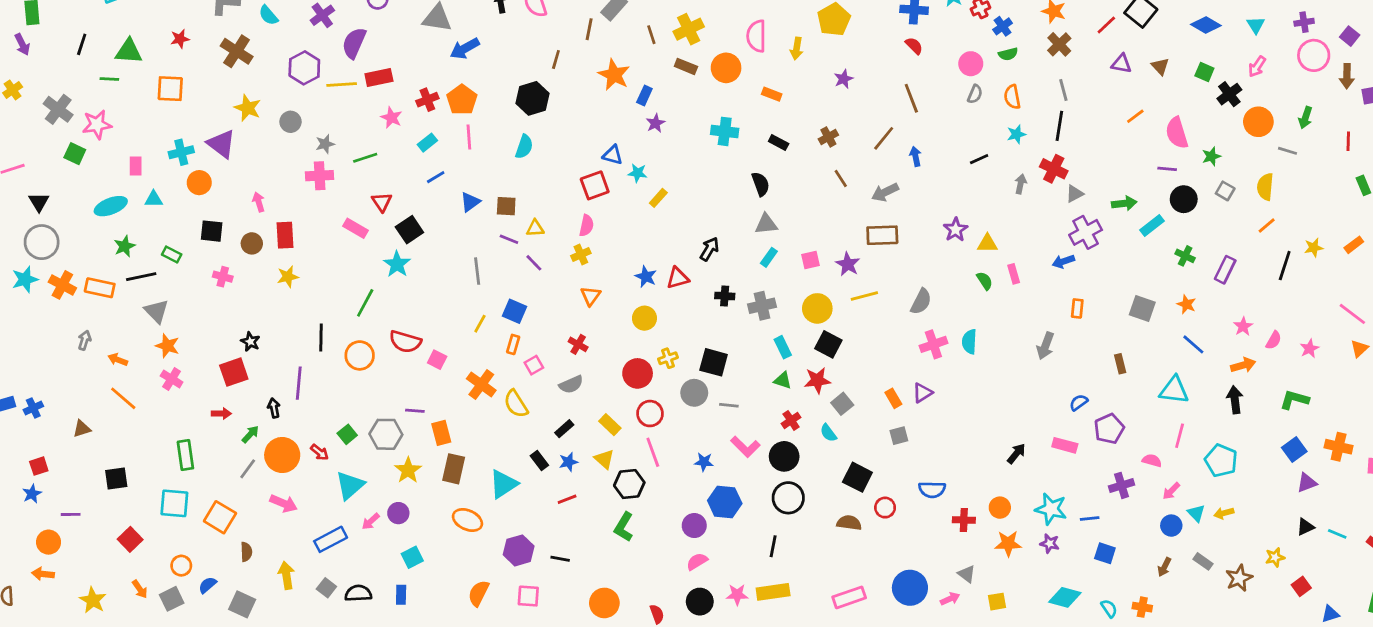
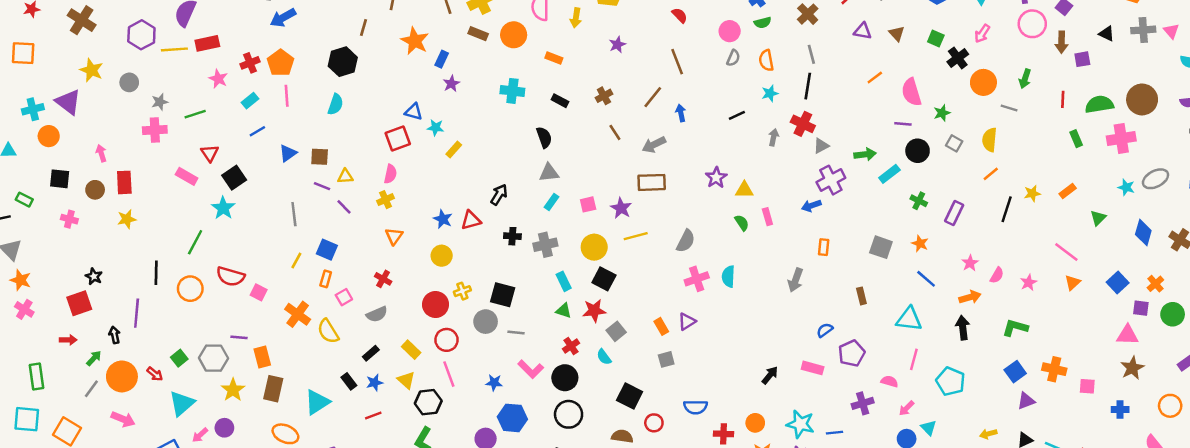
yellow arrow: (1224, 513) -> (988, 434), moved

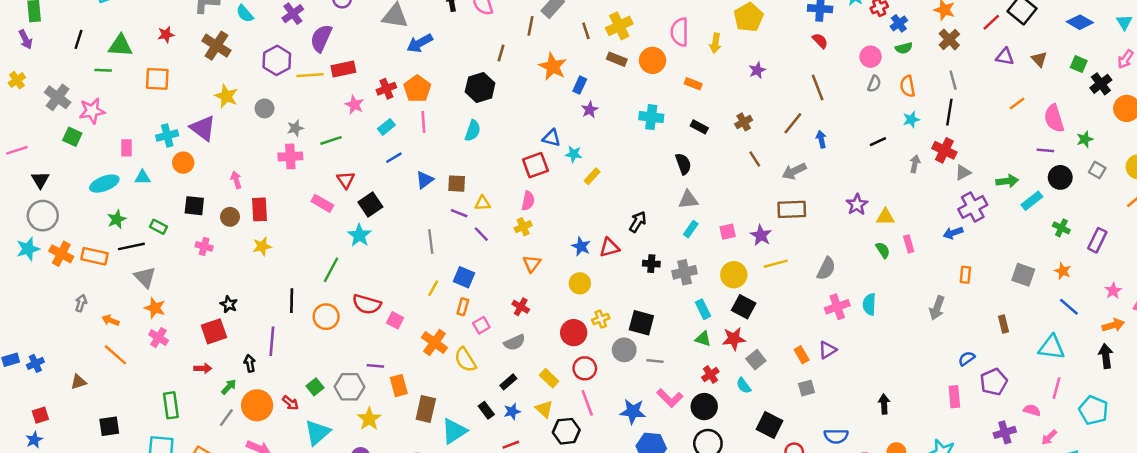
pink rectangle: (813, 368) -> (954, 397), turned 70
black arrow: (770, 375) -> (884, 404), moved, turned -42
blue star: (494, 383) -> (633, 411), size x1.5
brown rectangle: (273, 389) -> (426, 409), moved

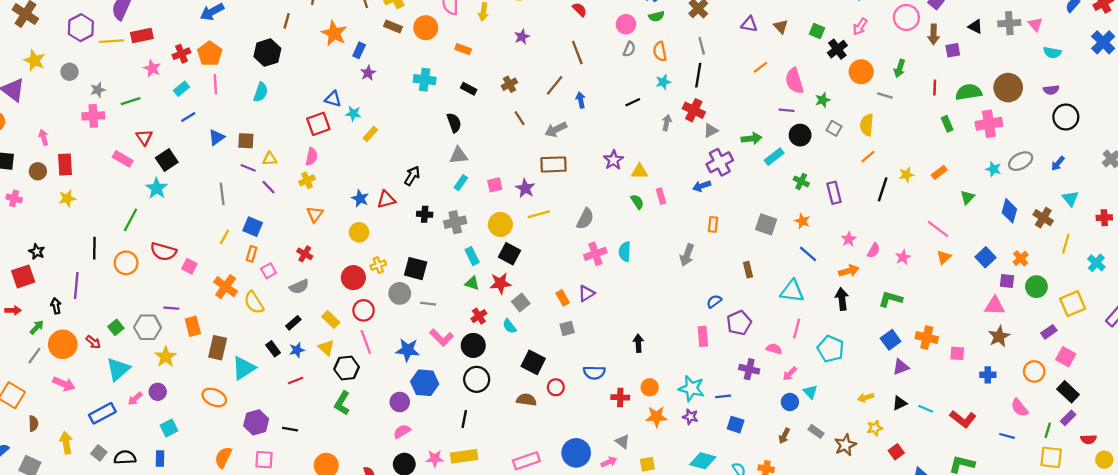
purple rectangle: (1097, 240) -> (834, 193), turned -40
purple cross: (1005, 432) -> (749, 369), turned 30

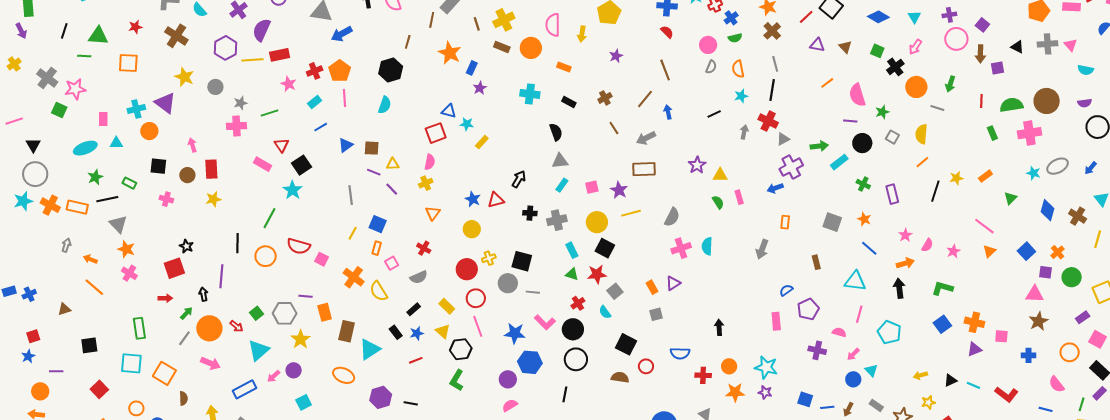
purple triangle: (901, 367) -> (974, 349), moved
blue line: (723, 396) -> (827, 407), moved

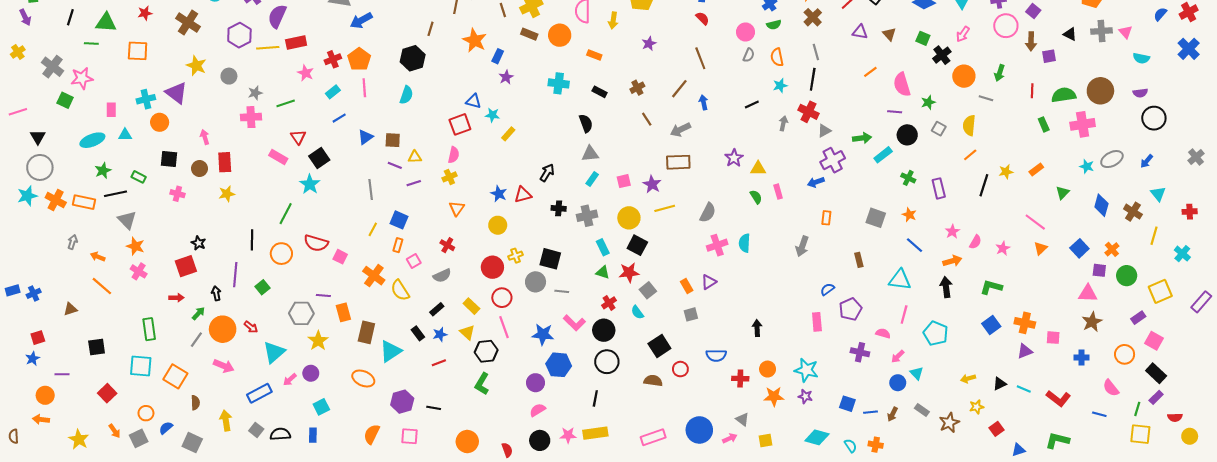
purple line: (392, 189) -> (414, 183), turned -64
green square: (256, 313) -> (263, 287), moved
black square: (626, 344) -> (659, 346), turned 30

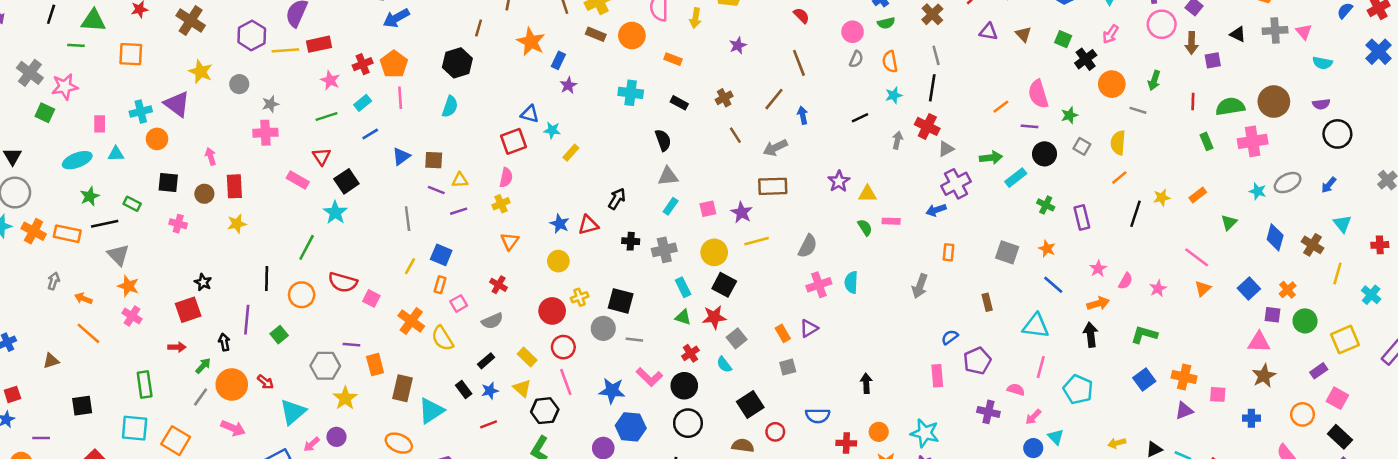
orange line: (870, 72) -> (1001, 107), moved
green line: (286, 103) -> (327, 116), moved
pink rectangle: (778, 192) -> (891, 221), turned -72

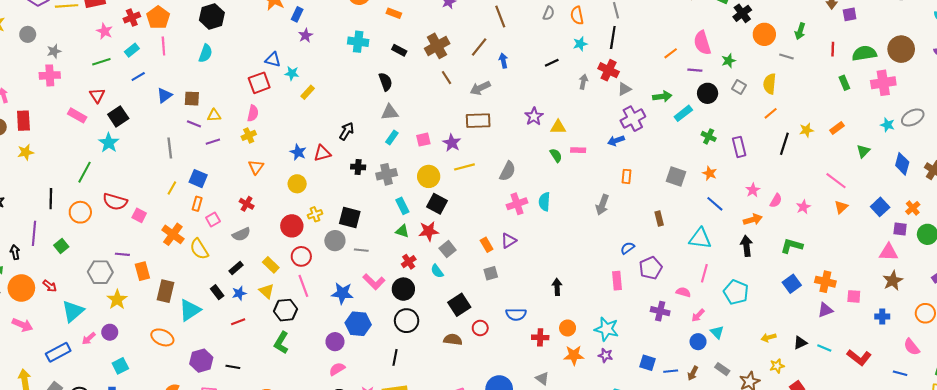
brown cross: (724, 98) -> (437, 46), size x1.6

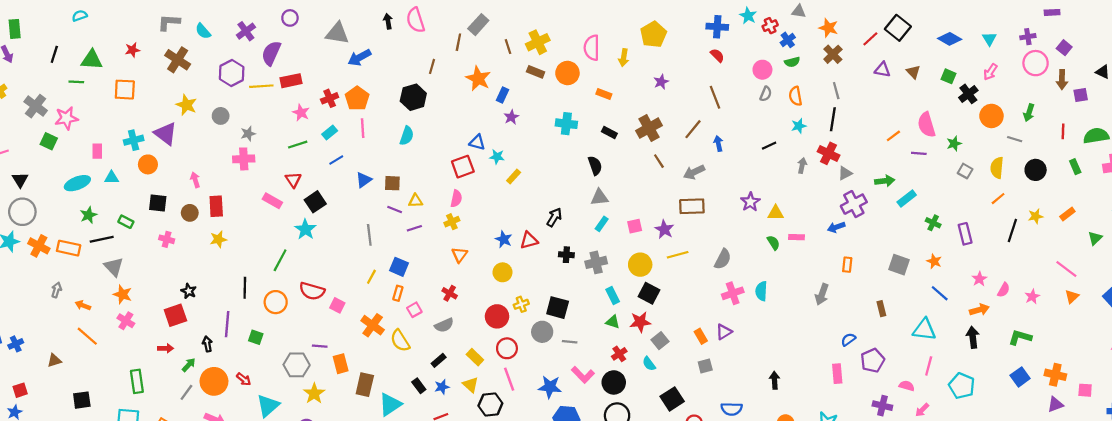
black circle: (708, 93) -> (1036, 170), moved
green square: (61, 246) -> (256, 337), turned -32

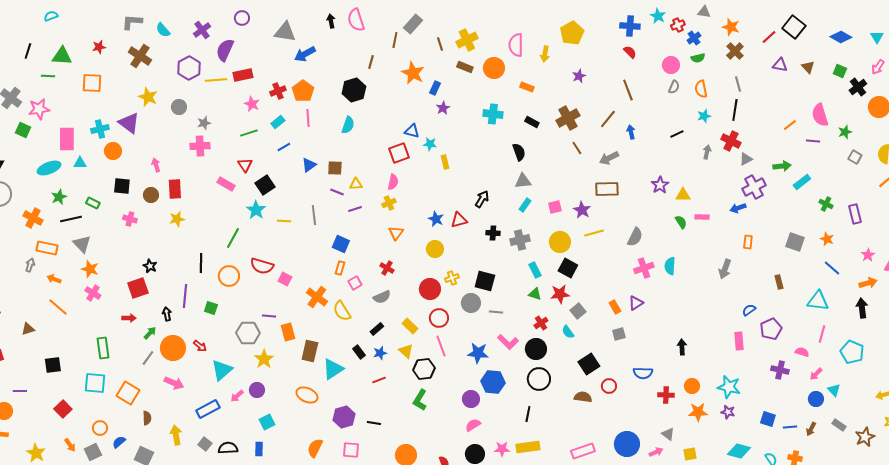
pink rectangle: (97, 151) -> (67, 139), size x1.6
yellow rectangle: (514, 177) -> (445, 162), turned -56
orange cross: (39, 246) -> (33, 218), moved
orange rectangle: (69, 248) -> (47, 248), moved
yellow line: (371, 277) -> (284, 221), moved, turned 64

